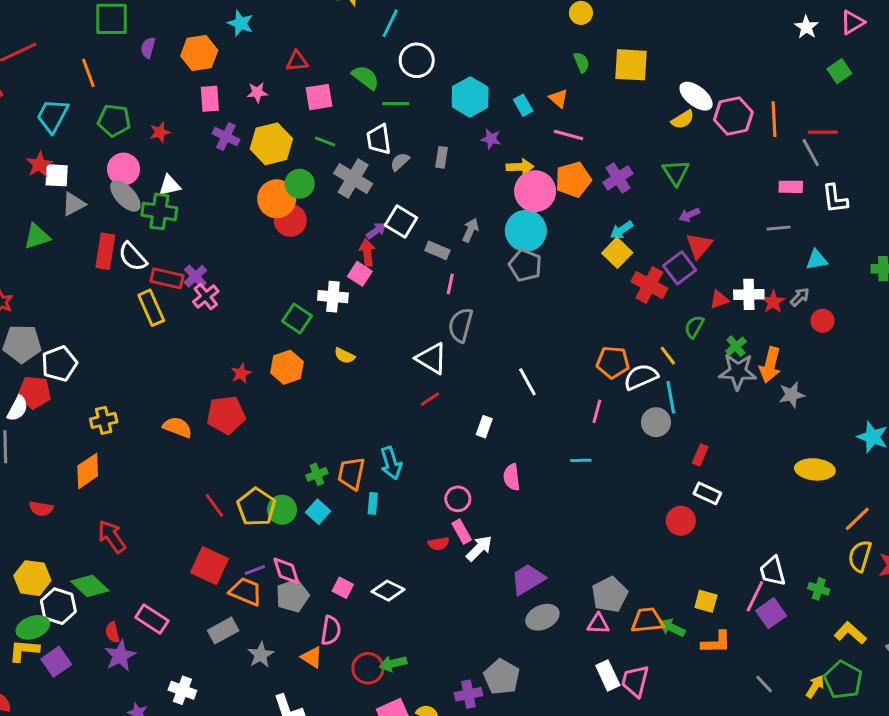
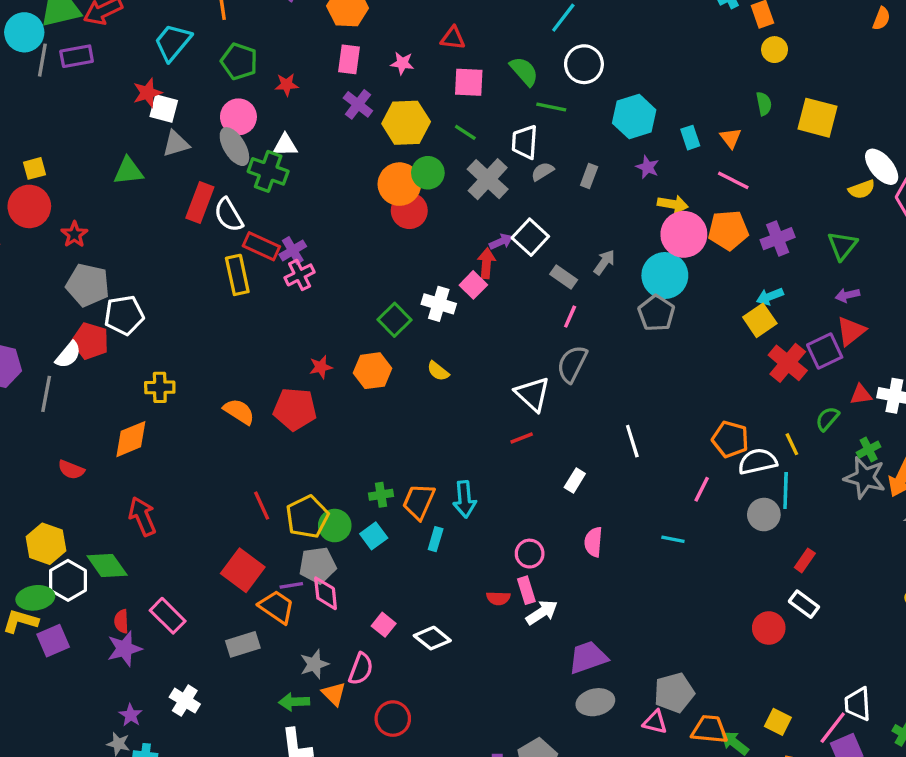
gray pentagon: (293, 596) -> (318, 565), moved
gray star: (261, 655) -> (314, 664), moved
green arrow: (393, 664) -> (294, 702), moved

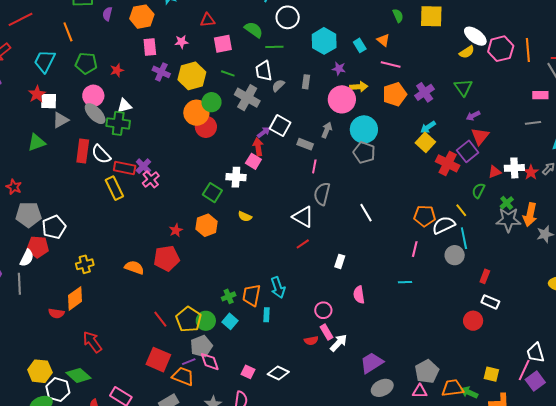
pink circle: (684, 234) -> (342, 99), moved
white line: (632, 441) -> (366, 213), moved
red semicircle: (71, 470) -> (56, 313), moved

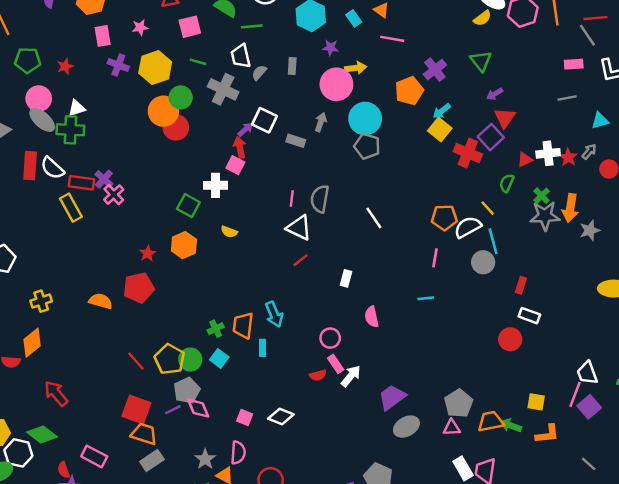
orange pentagon: (395, 94) -> (409, 91), moved
pink line: (314, 166) -> (292, 198), moved
orange trapezoid: (183, 376) -> (144, 434), moved

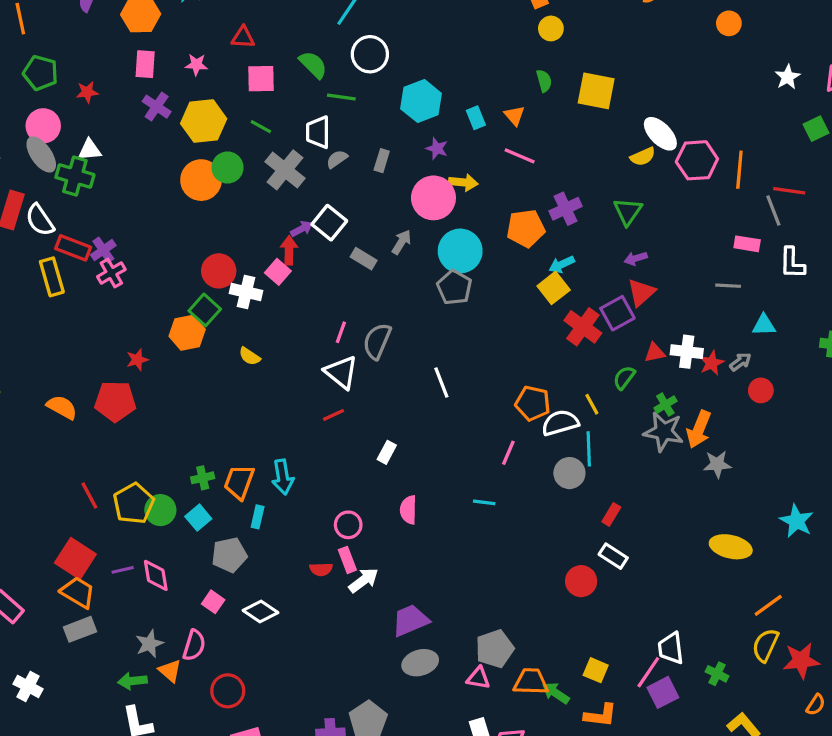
red circle: (176, 127) -> (219, 271), moved
orange hexagon: (184, 245) -> (187, 333), moved
gray pentagon: (187, 390) -> (229, 555), moved

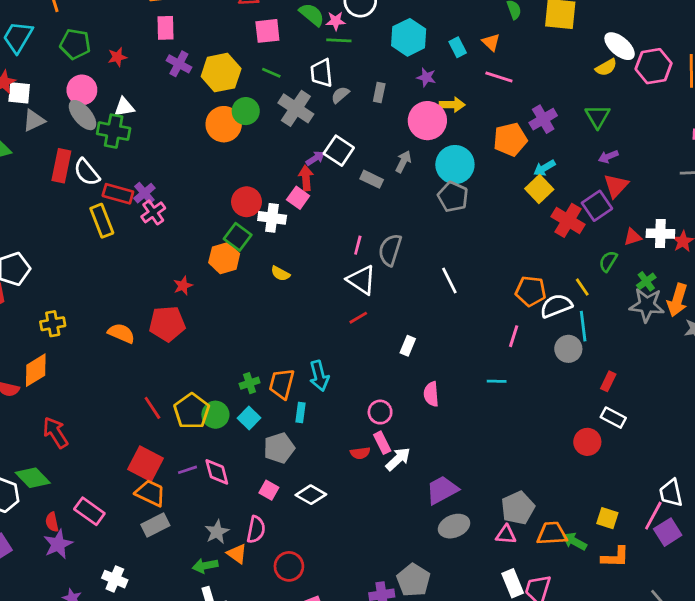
pink star: (196, 65) -> (336, 21), moved

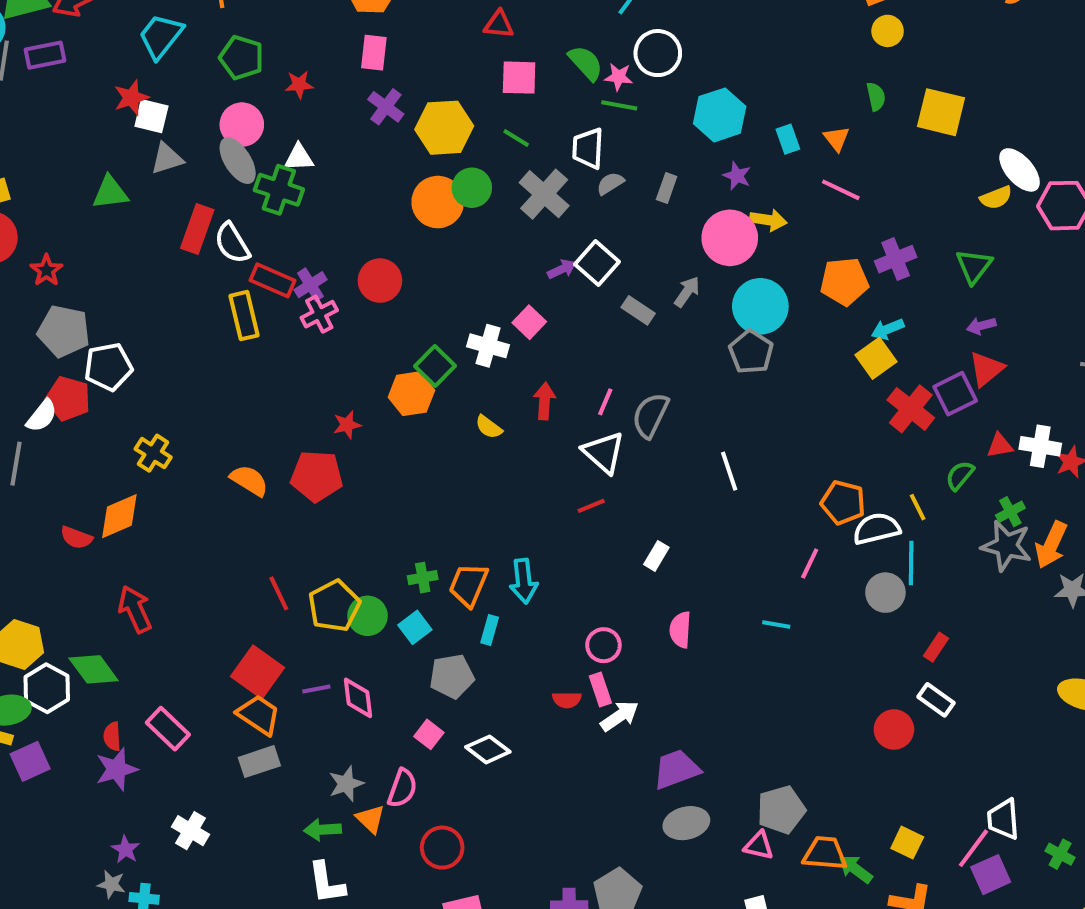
red arrow: (306, 178) -> (545, 401), moved
red circle: (247, 202) -> (380, 281), moved
yellow cross: (53, 324) -> (153, 453), turned 35

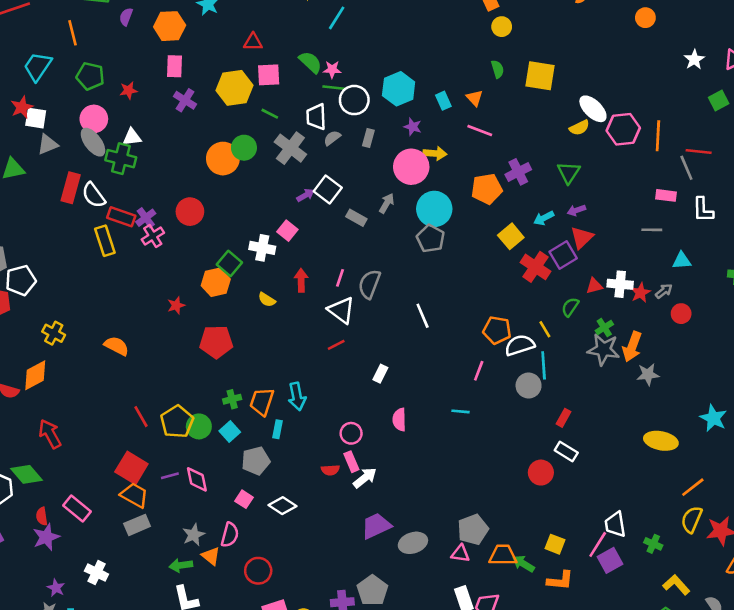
white circle: (658, 53) -> (354, 100), moved
yellow hexagon: (444, 128) -> (235, 88), moved
cyan arrow: (888, 329) -> (544, 218), moved
red pentagon: (317, 476) -> (216, 342), moved
purple trapezoid: (676, 769) -> (376, 526), moved

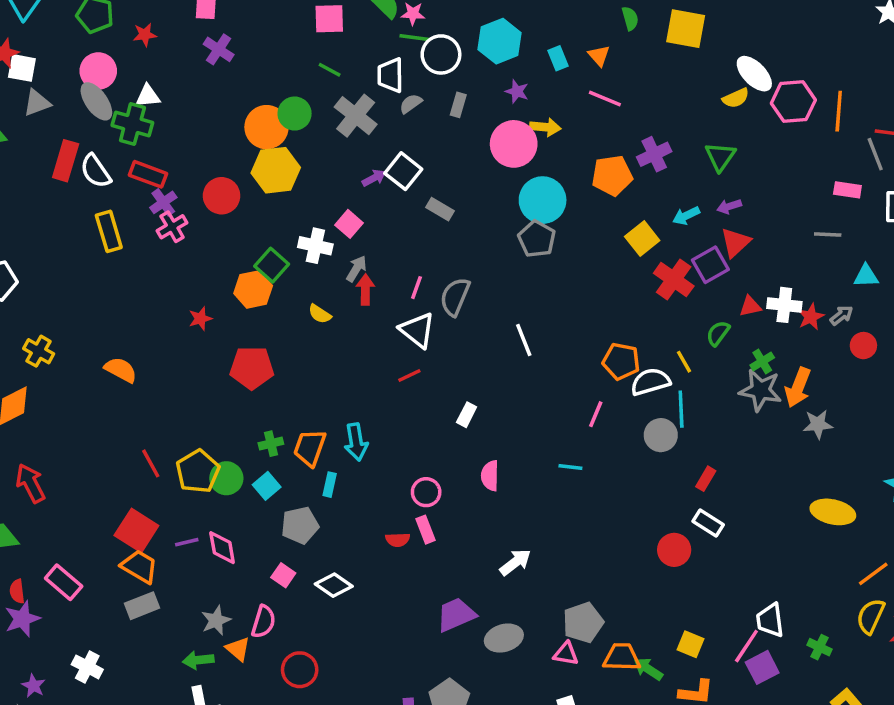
yellow hexagon: (235, 88) -> (276, 170), moved
gray arrow: (387, 203) -> (356, 269), moved
red rectangle: (121, 217) -> (148, 174), moved
white arrow: (365, 478) -> (515, 562), moved

